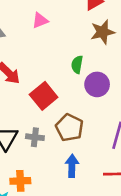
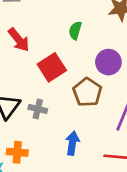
green semicircle: (77, 65) -> (75, 30), moved
brown pentagon: (69, 128) -> (87, 92), moved

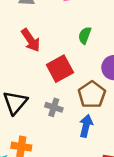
gray cross: (38, 109) -> (54, 107), moved
blue arrow: (72, 143) -> (86, 126), moved

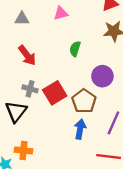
red square: (60, 69) -> (55, 93), moved
gray cross: (54, 107) -> (30, 89), moved

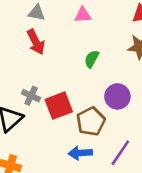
red arrow: (27, 55) -> (36, 42), moved
blue arrow: (80, 129) -> (80, 153), turned -114

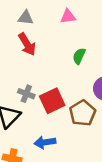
blue arrow: (80, 153) -> (45, 142), moved

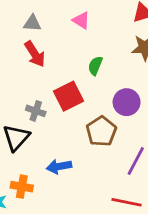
pink triangle: (68, 17) -> (81, 20), turned 42
red square: (52, 101) -> (69, 96), moved

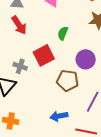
brown pentagon: (101, 131) -> (68, 81), turned -30
blue arrow: (59, 166) -> (59, 116), moved

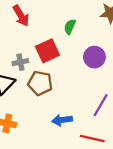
gray cross: (20, 66) -> (20, 62), turned -32
brown pentagon: (68, 81) -> (40, 83), moved

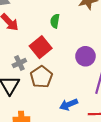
purple circle: (94, 57) -> (85, 56), moved
brown pentagon: (40, 83) -> (41, 77), turned -30

